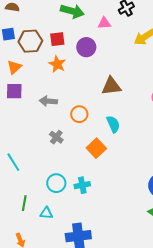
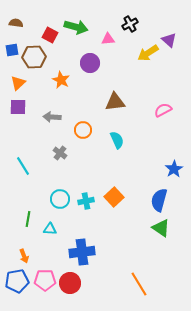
red square: (57, 39) -> (50, 35), moved, turned 35
orange square: (96, 148) -> (114, 197), moved
cyan line: (13, 162) -> (23, 166), moved

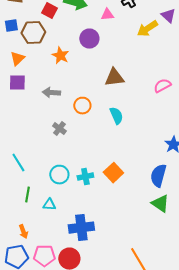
cyan line: (23, 166) -> (18, 163), moved

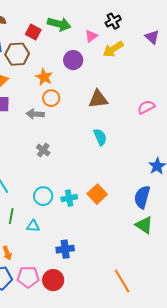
pink triangle: (107, 15) -> (91, 36), turned -32
yellow arrow: (147, 29) -> (113, 49), moved
orange circle: (82, 106) -> (51, 98), moved
blue cross: (81, 228) -> (65, 249), size x0.7

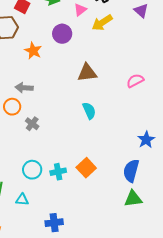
orange circle: (51, 98) -> (12, 107), moved
green triangle: (144, 225) -> (133, 199), turned -42

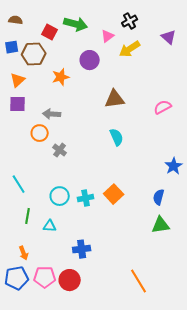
orange star: (33, 51) -> (61, 77), turned 30
blue semicircle: (131, 171) -> (159, 197), size x0.7

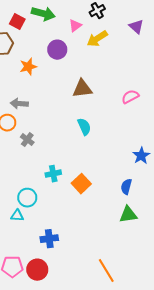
cyan circle: (60, 196) -> (27, 198), moved
cyan cross: (86, 198) -> (53, 174), moved

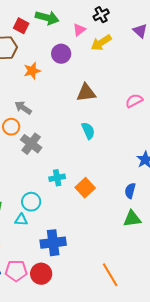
gray arrow: (19, 104) -> (23, 108), turned 30
gray cross: (27, 140) -> (31, 144), size x1.5
blue cross: (49, 239) -> (53, 243), size x1.4

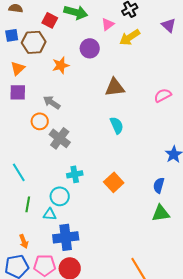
cyan cross: (57, 178) -> (75, 174), moved
blue cross: (53, 243) -> (66, 237), moved

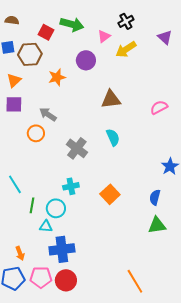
gray cross: (60, 138) -> (77, 148), moved
green line: (28, 204) -> (32, 205), moved

